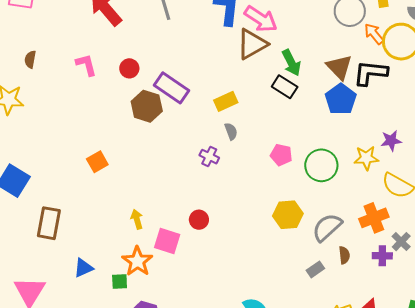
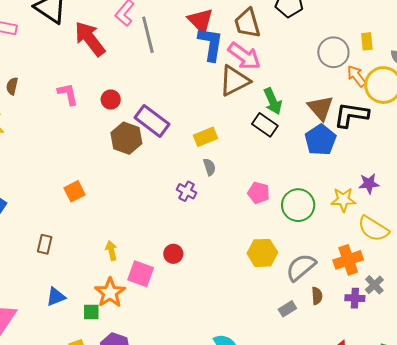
brown rectangle: (49, 223) -> (45, 244), moved, size x0.6

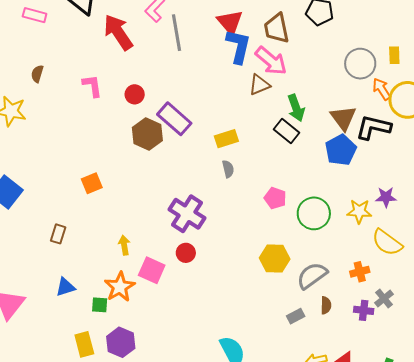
brown triangle: (234, 81) -> (259, 85), size x0.7
purple cross: (187, 191) -> (187, 214), moved, size x1.8
orange cross: (348, 260) -> (360, 272), size x0.7

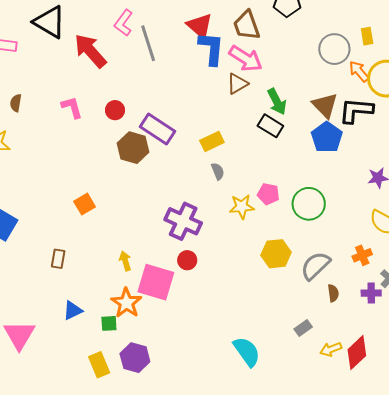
yellow star: (359, 211) -> (242, 207), moved
pink square: (152, 270) -> (156, 282), size x1.4
gray rectangle: (296, 316) -> (303, 328), moved

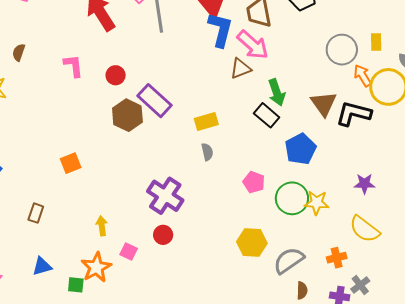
blue pentagon: (327, 137) -> (300, 149), moved
yellow star: (242, 207) -> (317, 203), moved
pink square: (156, 282) -> (129, 251), size x0.5

